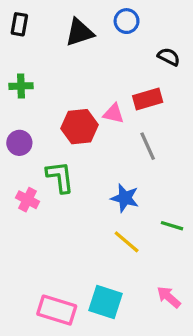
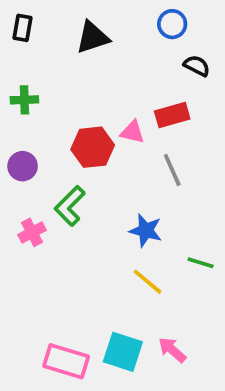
blue circle: (127, 21) -> (172, 24), moved
green L-shape: (60, 177) -> (70, 206), turned -128
pink cross: (27, 200) -> (32, 232), turned 35
pink arrow: (169, 297) -> (172, 350), moved

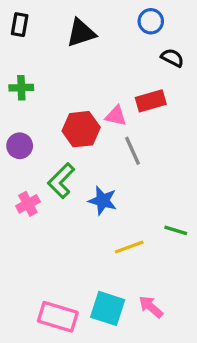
gray line: (172, 170) -> (133, 151), moved
blue star: (146, 231) -> (103, 201), moved
yellow line: (148, 282) -> (129, 247), turned -60

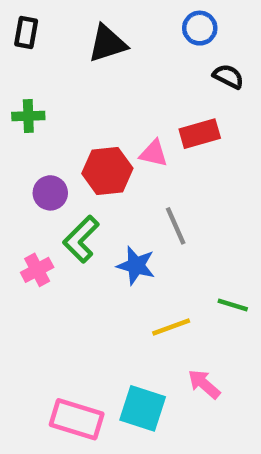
purple circle: (20, 146) -> (50, 193), moved
gray line: (133, 151) -> (176, 226), moved
pink arrow: (151, 307) -> (204, 384), moved

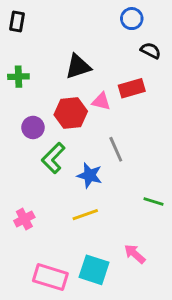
black triangle: (107, 43) -> (78, 66), moved
pink cross: (37, 270) -> (24, 219), moved
yellow line: (171, 327) -> (85, 215), moved

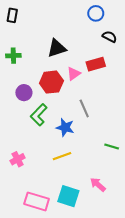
pink triangle: (101, 101) -> (74, 74), turned -48

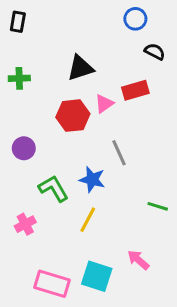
purple circle: (24, 93) -> (24, 148), moved
green L-shape: (39, 115) -> (54, 188), moved, turned 105
yellow line: (62, 156) -> (88, 220), turned -42

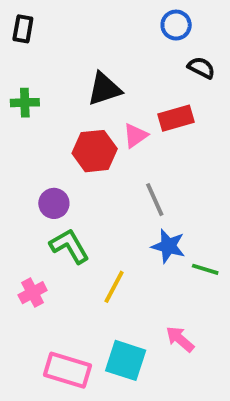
purple circle: (24, 148) -> (54, 203), moved
blue star: (92, 180) -> (168, 246), moved

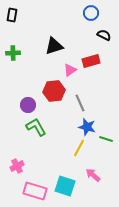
red hexagon: (95, 151) -> (54, 91), moved
yellow line: (114, 287) -> (79, 148), moved
pink cross: (33, 293) -> (17, 166), moved

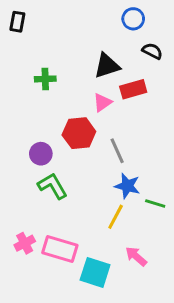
black triangle: (54, 46) -> (107, 66), moved
green cross: (13, 53) -> (45, 79), moved
pink rectangle: (35, 191) -> (60, 249), moved

